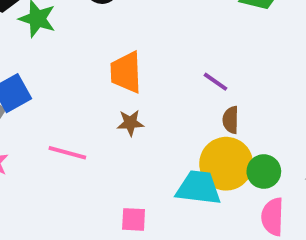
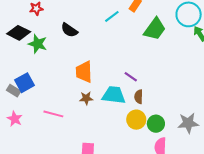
yellow circle: (226, 164) -> (136, 120), size x0.7
cyan trapezoid: (199, 188) -> (114, 95), moved

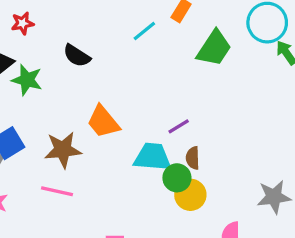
orange trapezoid: (84, 72) -> (103, 122), turned -35
purple line: (131, 77) -> (179, 126), turned -64
brown star: (86, 98) -> (63, 150), moved, size x1.6
green circle: (156, 124) -> (177, 178), moved

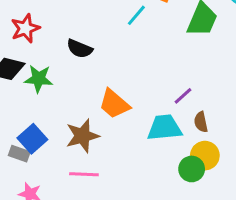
red star: (22, 23) -> (25, 28), size x1.4
green circle: (177, 178) -> (192, 169), moved

